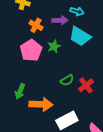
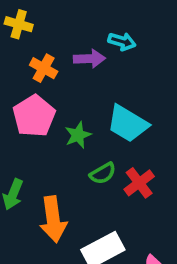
cyan trapezoid: (80, 36) -> (128, 124), moved
green star: (54, 46) -> (78, 135), moved
orange arrow: (41, 104) -> (53, 219), turned 80

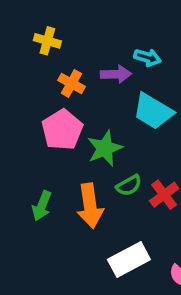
cyan trapezoid: (128, 124) -> (153, 111), moved
green star: (78, 135) -> (105, 148), size x1.4
orange arrow: (53, 219) -> (90, 206), moved

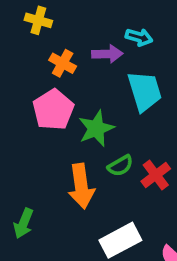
cyan trapezoid: (153, 111) -> (145, 91), turned -138
green arrow: (42, 206) -> (23, 223), moved

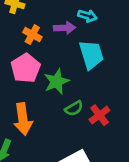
orange arrow: (81, 186) -> (23, 119), moved

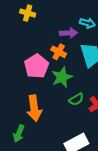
orange cross: (32, 35) -> (59, 52), moved

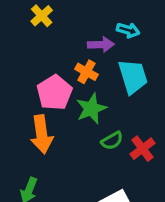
yellow cross: (28, 13) -> (42, 16), turned 32
orange arrow: (34, 108) -> (42, 134), moved

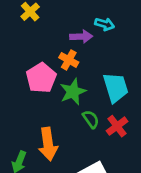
cyan trapezoid: (133, 77) -> (116, 88), moved
orange arrow: (42, 134) -> (48, 144), moved
green semicircle: (112, 141) -> (91, 119), turned -96

